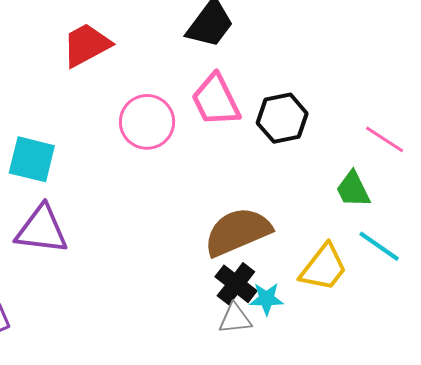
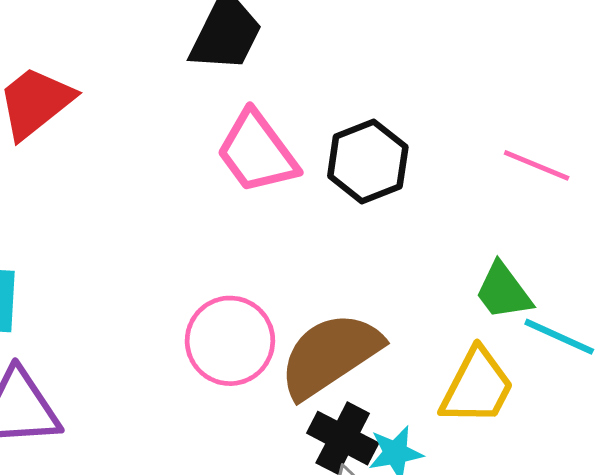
pink circle: (147, 122) -> (230, 341), moved
green trapezoid: (353, 189) -> (503, 291), moved

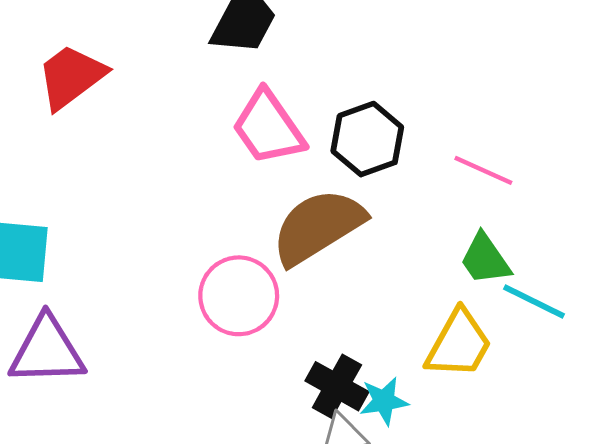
pink line: (537, 165) -> (483, 170), moved
brown semicircle: (330, 355) -> (318, 227), moved

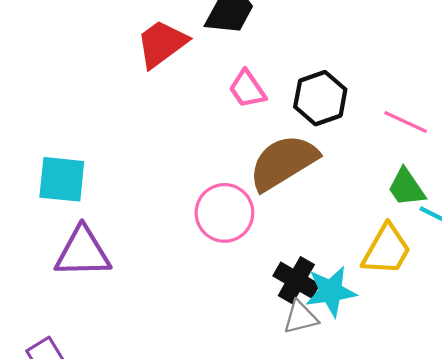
red trapezoid: (71, 77) -> (162, 44), moved
pink trapezoid: (268, 128) -> (247, 89), size x0.7
cyan star: (384, 401) -> (331, 291), size x1.4

